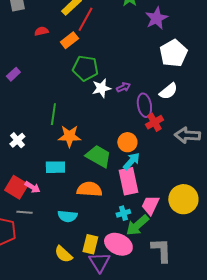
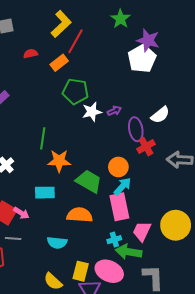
purple star: (156, 18) -> (148, 40), turned -30
white pentagon: (173, 53) -> (142, 59), moved
green arrow: (137, 225) -> (129, 252), turned 50

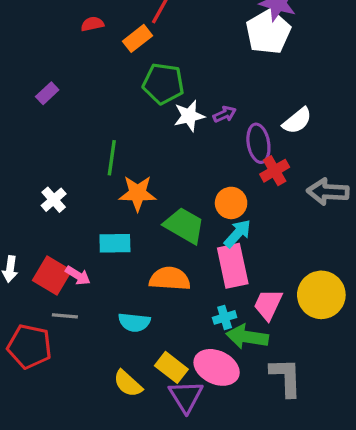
yellow rectangle: (81, 271) -> (171, 367), turned -66

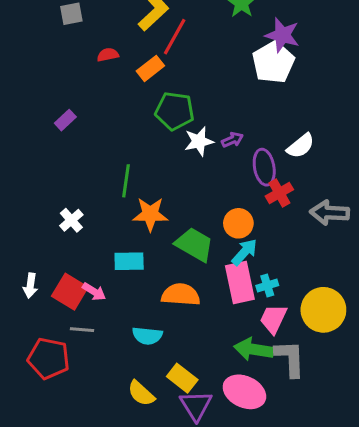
cyan cross: (225, 317) -> (267, 286), moved
pink ellipse: (217, 367) -> (244, 392), moved
gray L-shape: (286, 377) -> (290, 358), moved

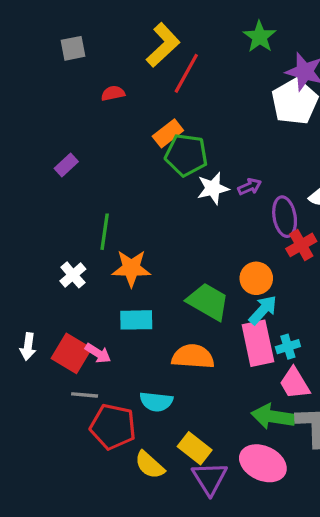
orange rectangle: (150, 68) -> (168, 133), moved
green line: (126, 181) -> (105, 232), moved
orange star: (150, 214) -> (131, 268), moved
pink trapezoid: (273, 319) -> (295, 383), turned -56
red pentagon: (49, 358) -> (113, 427), moved

